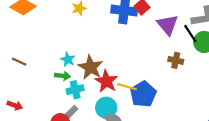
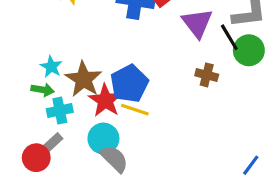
blue pentagon: (143, 94) -> (129, 84), moved

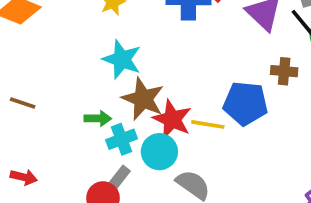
cyan star: (51, 67) -> (122, 59), moved, size x1.5
blue pentagon: (129, 84) -> (245, 103), moved, turned -30
cyan circle: (103, 139) -> (159, 152), moved

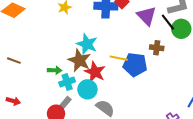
cyan star: (122, 59) -> (87, 44), moved
yellow line: (208, 124) -> (119, 58), moved

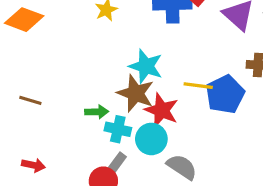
blue pentagon: (135, 65) -> (225, 94), turned -30
cyan cross: (67, 82) -> (118, 129), turned 35

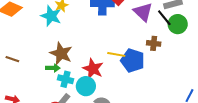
cyan star: (146, 66) -> (51, 16), moved
brown star: (136, 93) -> (61, 53), moved
blue pentagon: (225, 94) -> (133, 61), turned -30

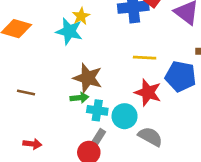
yellow line: (116, 54) -> (145, 58), moved
red star: (93, 69) -> (148, 92), moved

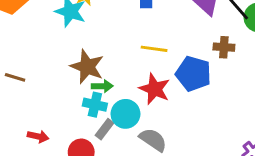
green arrow: (79, 98) -> (102, 86), moved
gray rectangle: (98, 138) -> (104, 129), moved
red arrow: (32, 144) -> (38, 136), moved

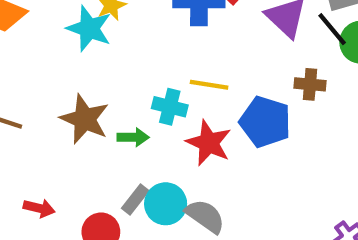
brown star: (87, 67) -> (85, 119), moved
cyan cross: (95, 105) -> (170, 107), moved
cyan circle: (125, 114) -> (166, 204), moved

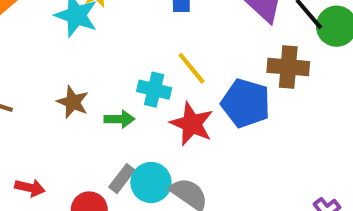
brown cross: (310, 84) -> (288, 67), size x1.4
yellow line: (209, 85) -> (192, 68), turned 42
brown star: (85, 119) -> (73, 102), size x0.7

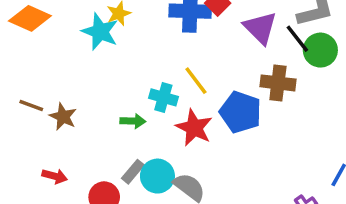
brown star: (73, 102) -> (63, 117), moved

